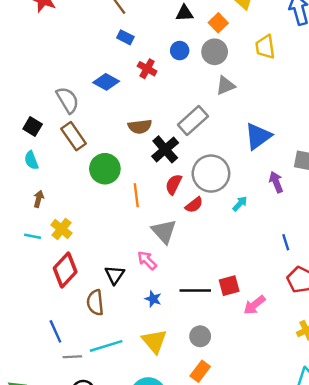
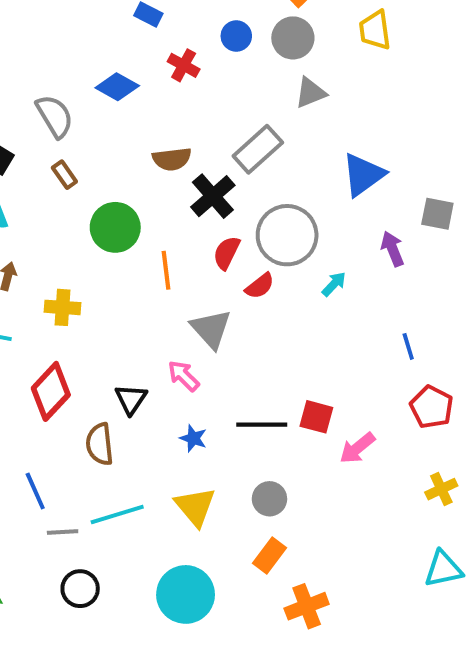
brown rectangle: (74, 136) -> (64, 175), size x0.6
yellow cross: (61, 229) -> (63, 307), moved, turned -35
red square: (229, 286) -> (316, 417), turned 30

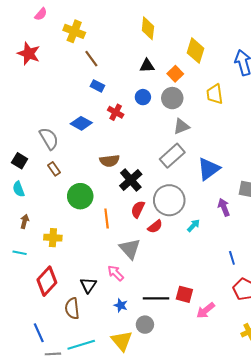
gray rectangle: (258, 149) -> (172, 156), moved
gray circle: (269, 499) -> (145, 325), moved

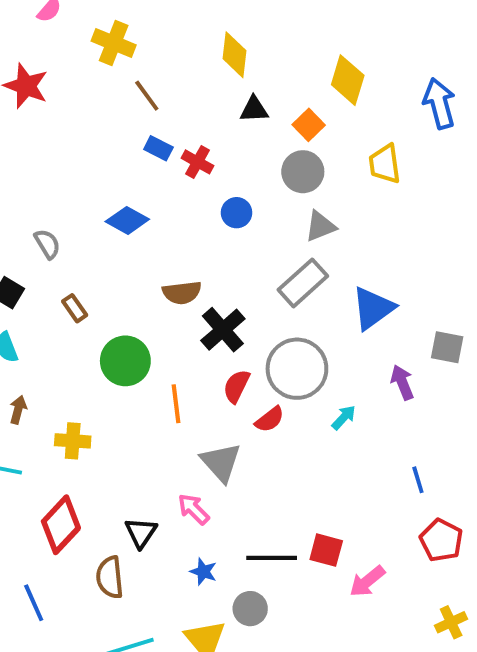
yellow diamond: (148, 28) -> (235, 55), moved
blue circle: (143, 97) -> (237, 213), moved
red cross: (116, 112) -> (198, 162), moved
gray semicircle: (49, 139) -> (47, 244), moved, size x0.7
blue line: (39, 333) -> (34, 603), moved

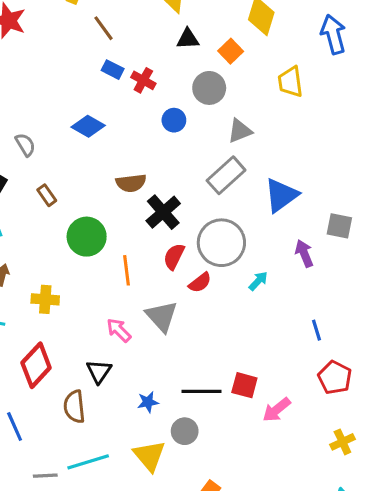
gray circle: (303, 172) -> (209, 88), moved
pink arrow: (194, 509) -> (119, 330), moved
blue star: (203, 572) -> (148, 402), turned -30

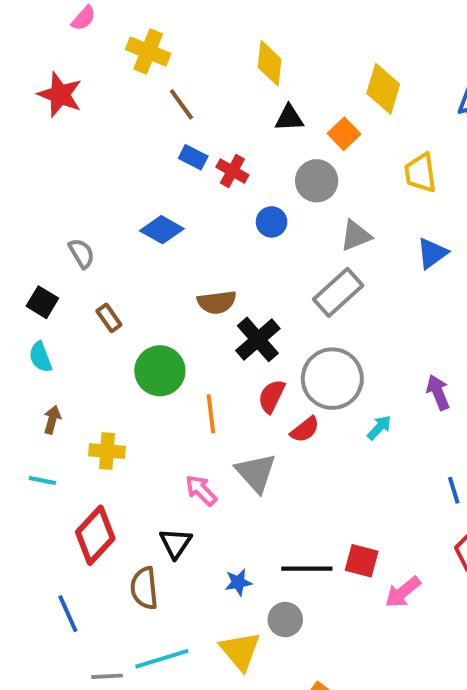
blue triangle: (281, 195) -> (432, 253), moved, size x0.7

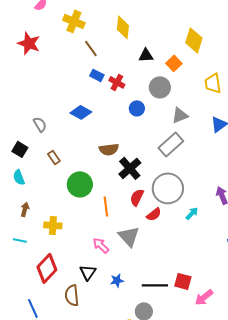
yellow diamond: (270, 63) -> (123, 27), moved
blue star: (238, 582) -> (117, 280), moved

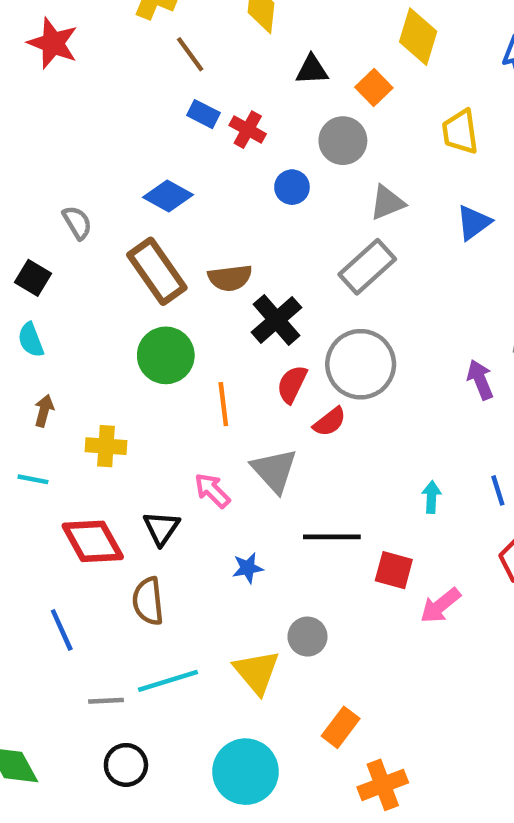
brown rectangle: (54, 157) -> (157, 271), moved, size x2.0
cyan arrow: (192, 213) -> (431, 497), moved, turned -40
red diamond: (47, 268) -> (93, 541), turned -72
black triangle: (88, 272) -> (161, 528), moved
black line: (155, 285) -> (332, 537), moved

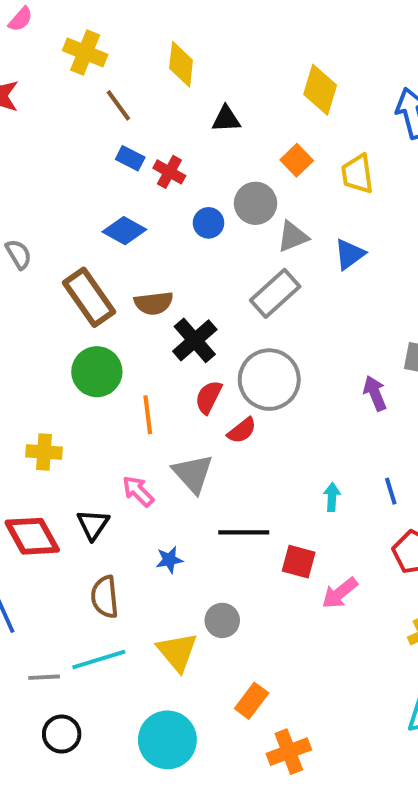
orange square: (374, 87) -> (297, 160), moved
gray circle: (343, 141) -> (256, 203), moved
blue diamond: (168, 196) -> (124, 231), moved
blue triangle: (474, 223) -> (350, 254), moved
brown semicircle: (148, 601) -> (105, 597), moved

